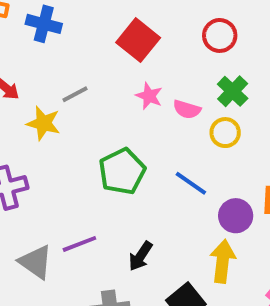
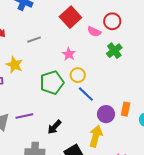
pink star: (149, 96) -> (69, 54), moved
pink semicircle: (187, 109) -> (94, 32), moved
yellow star: (43, 123) -> (14, 65), moved
yellow circle: (225, 133) -> (78, 75), moved

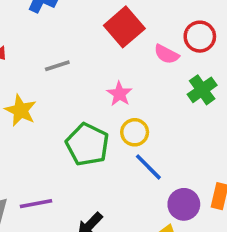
green pentagon: (52, 83) -> (87, 145), turned -30

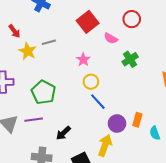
red circle: (200, 37) -> (132, 19), moved
yellow star: (21, 110) -> (28, 51), moved
green pentagon: (87, 145) -> (43, 92), moved

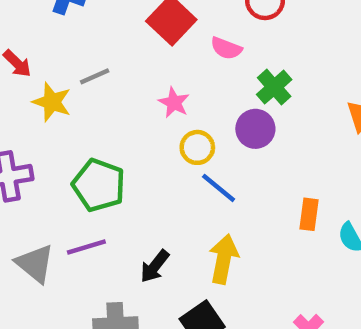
purple circle: (117, 123) -> (255, 129), moved
yellow arrow: (105, 145) -> (224, 259), moved

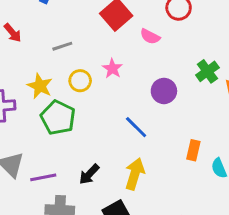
green cross: (274, 87) -> (207, 71), moved
yellow star: (52, 102) -> (40, 86), moved
yellow circle: (197, 147) -> (80, 81), moved
purple line: (86, 247) -> (43, 177), moved

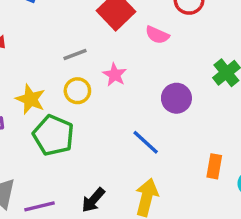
gray line: (62, 46) -> (75, 54), moved

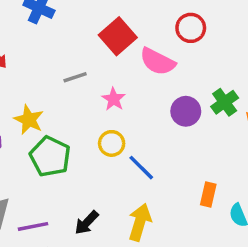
pink semicircle: (157, 35) -> (158, 62), size x1.5
yellow circle: (77, 91) -> (112, 143), moved
purple circle: (176, 98) -> (186, 111), moved

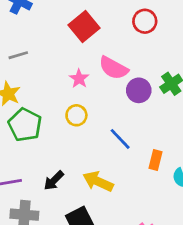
pink semicircle: (158, 62) -> (114, 68), moved
gray line: (75, 77) -> (18, 55), moved
blue line: (141, 168) -> (120, 139), moved
yellow arrow: (140, 222) -> (98, 181), turned -84

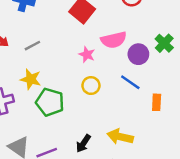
pink semicircle: (114, 68) -> (114, 40), turned -30
blue line: (120, 139) -> (130, 82), moved
orange rectangle: (155, 160) -> (157, 102), moved

